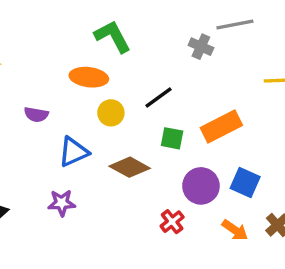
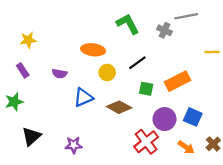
green L-shape: (113, 36) -> (128, 24), moved
purple star: (62, 203) -> (74, 145), moved
red cross: (172, 222) -> (146, 142), size x1.6

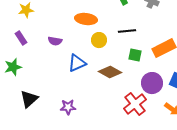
black line: (137, 63) -> (127, 31), turned 30

